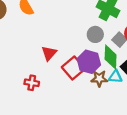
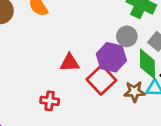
red triangle: (49, 53) -> (70, 63), turned 49
purple hexagon: (89, 62) -> (111, 57), moved

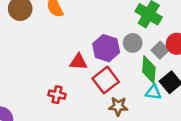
purple hexagon: (111, 57) -> (106, 48), moved
brown star: (134, 92) -> (118, 106), moved

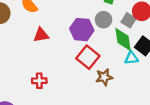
red triangle: (79, 62) -> (41, 35), moved
red cross: (57, 95) -> (39, 81), moved

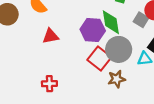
gray circle: (103, 20) -> (119, 49), moved, size x1.5
green diamond: (123, 39) -> (111, 22), moved

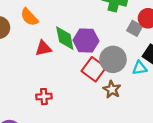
green diamond: (111, 22) -> (65, 38), moved
brown star: (117, 79) -> (112, 89), turned -30

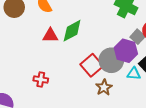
green diamond: (65, 38) -> (72, 31), turned 60
purple hexagon: (86, 41) -> (126, 51), moved

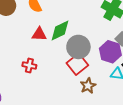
gray circle: (111, 60) -> (78, 47), moved
red cross: (41, 79) -> (29, 66), moved

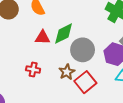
red square: (77, 64) -> (85, 82), moved
brown star: (88, 86) -> (67, 72), moved

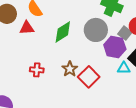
red triangle: (43, 37) -> (27, 28), moved
gray circle: (83, 50) -> (96, 30), moved

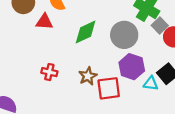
gray square: (125, 33) -> (160, 25), moved
purple hexagon: (115, 47) -> (132, 67), moved
red square: (89, 77) -> (109, 88), turned 30

